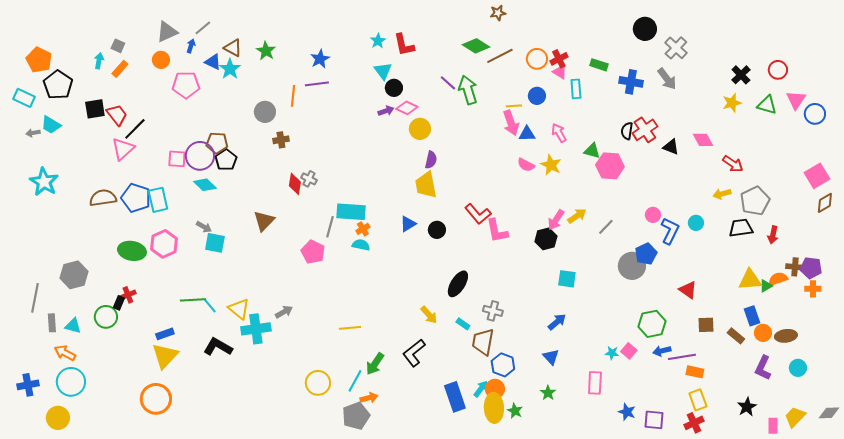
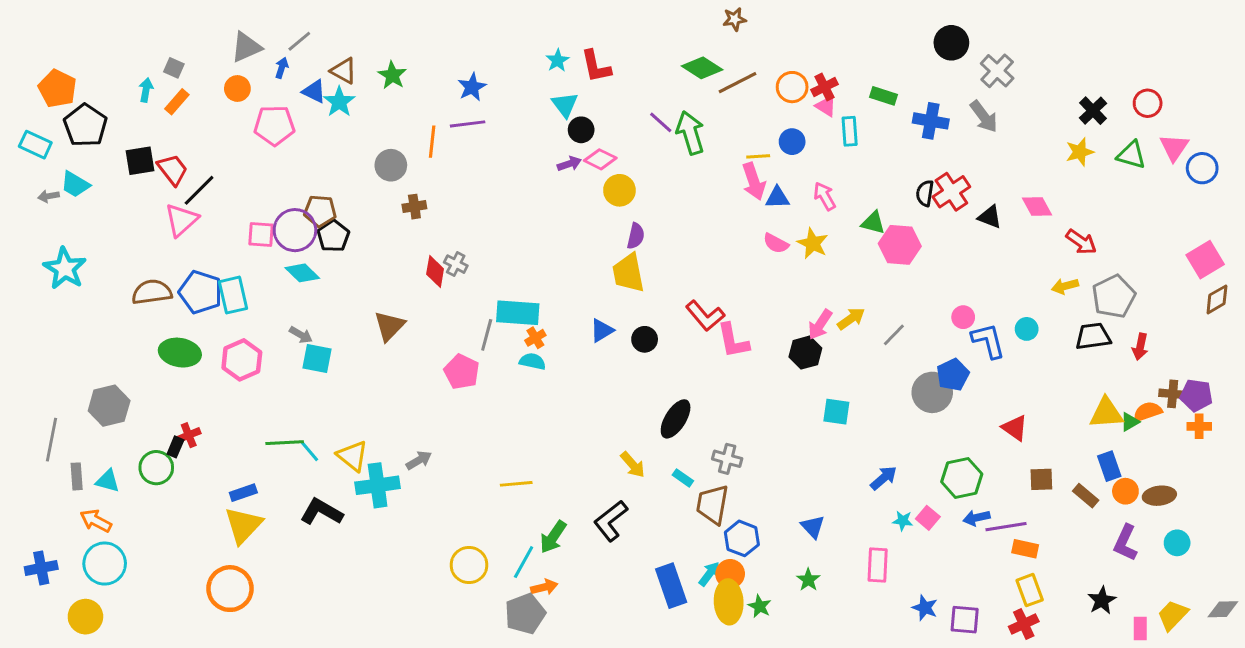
blue L-shape: (670, 231) -> (988, 341), turned -40
green ellipse: (132, 251) -> (180, 353), moved
blue arrow: (557, 322) -> (884, 478), moved

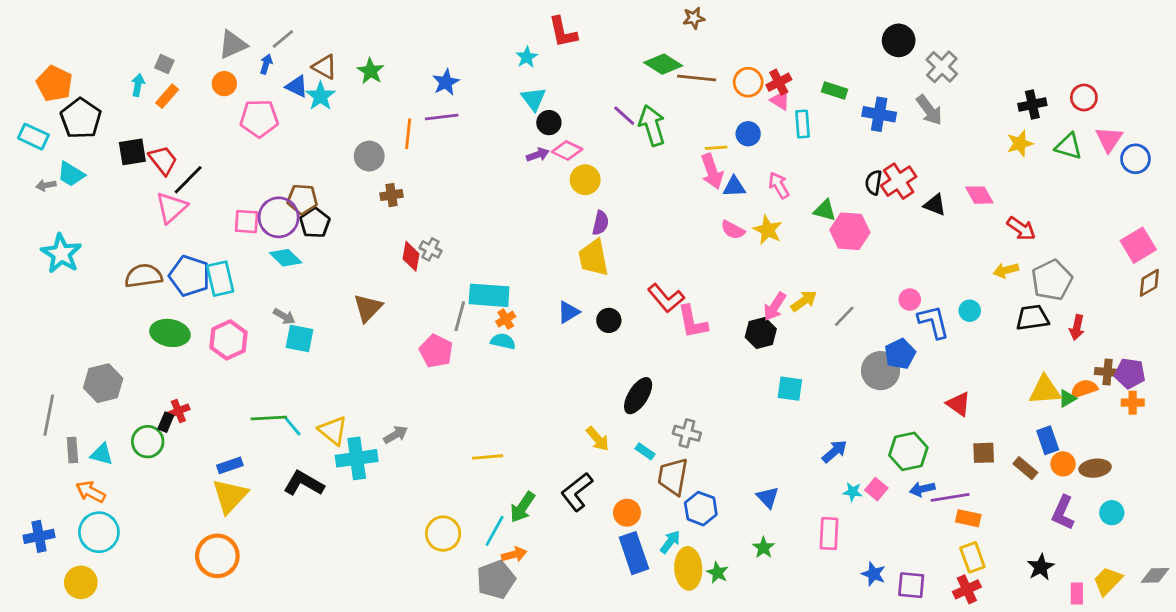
red L-shape: (596, 66) -> (563, 32), moved
brown line: (737, 83) -> (697, 78), turned 33
black cross: (1093, 111) -> (1032, 104), turned 32
orange circle: (730, 574) -> (627, 513), moved

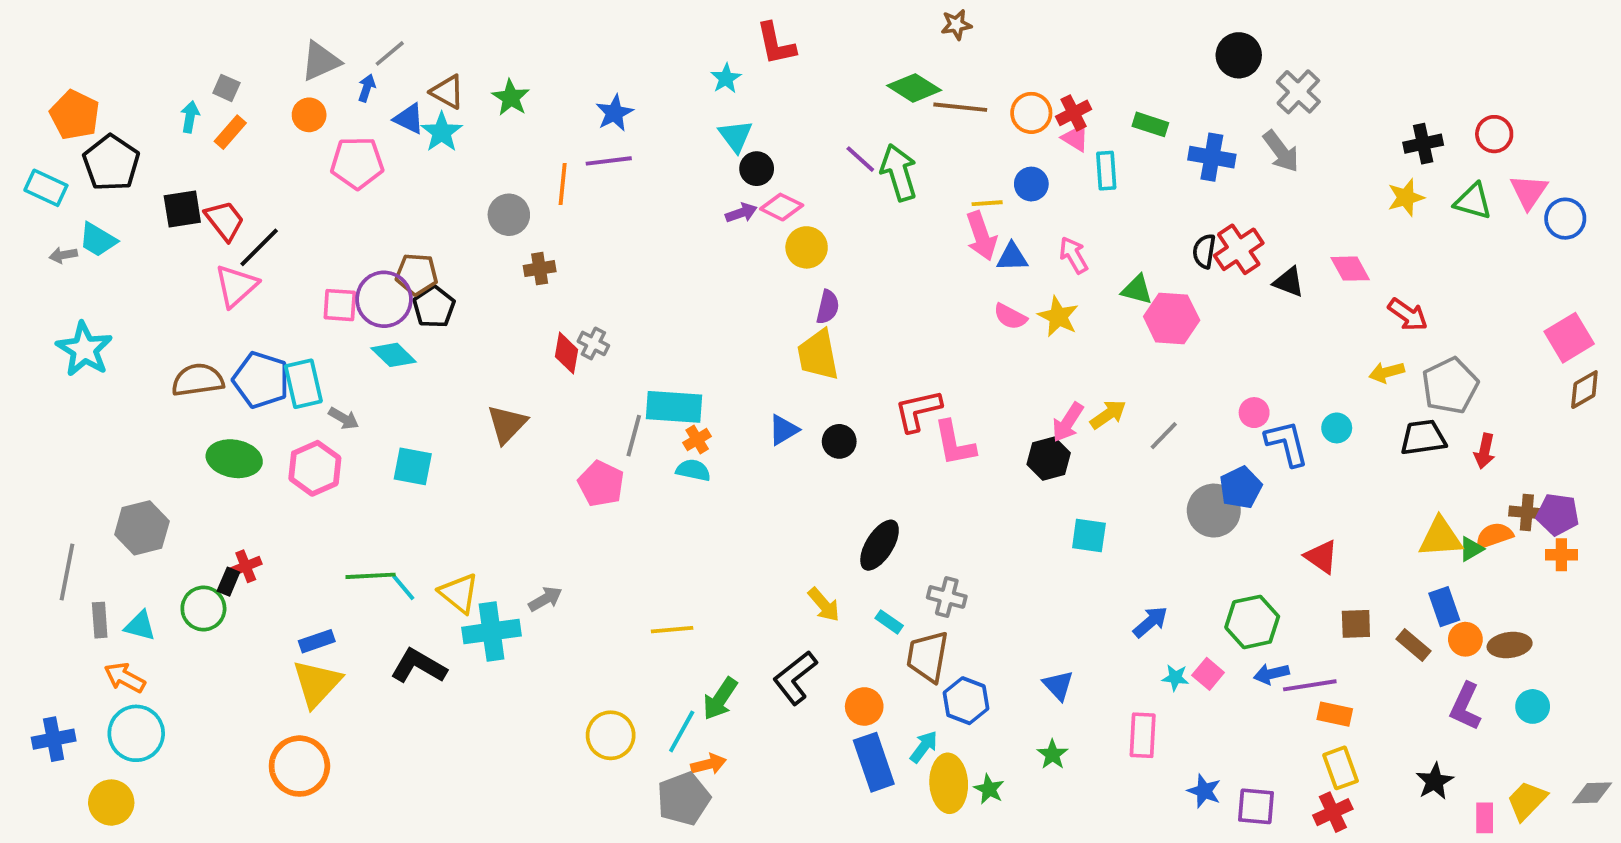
red L-shape: (666, 298) -> (918, 411), turned 117
gray arrow: (284, 316) -> (344, 418), moved

